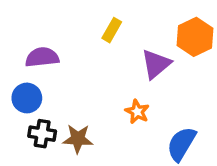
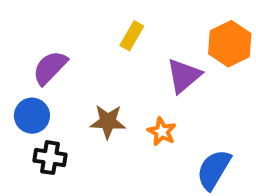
purple semicircle: (42, 57) -> (50, 68), turned -40
brown star: (78, 139) -> (108, 122), moved

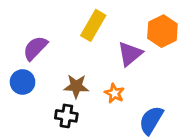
yellow rectangle: (132, 36) -> (93, 25), size x1.5
black cross: (50, 158) -> (66, 116), moved

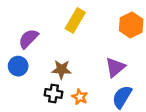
purple triangle: (130, 54) -> (115, 67), moved
orange star: (114, 93) -> (80, 97), moved

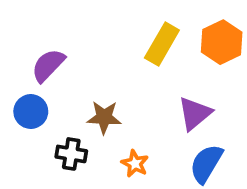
yellow rectangle: (75, 20) -> (162, 44), moved
black cross: (54, 93) -> (71, 154), moved

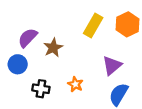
brown star: (104, 117) -> (53, 48), moved, turned -30
orange star: (135, 164) -> (75, 84), moved

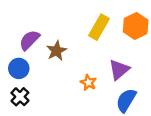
orange star: (75, 84) -> (88, 83), moved
black cross: (41, 89) -> (20, 97), moved, turned 35

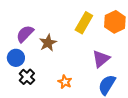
orange star: (88, 83) -> (65, 82), moved
black cross: (20, 97) -> (27, 77), moved

